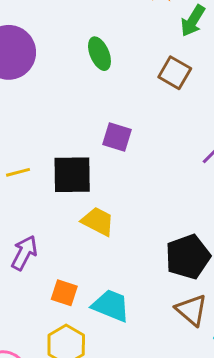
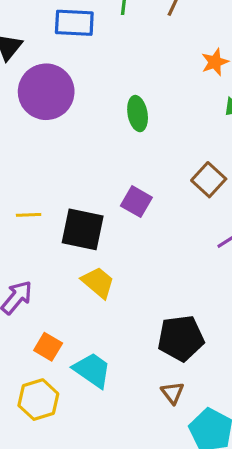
brown square: (175, 73) -> (209, 180), moved
brown triangle: (191, 310) -> (172, 393), size x0.7

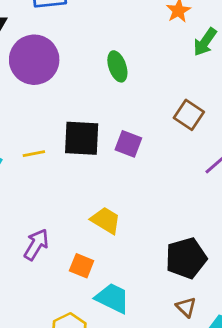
yellow line: (29, 215) -> (34, 154), moved
black square: (83, 229) -> (82, 138), moved
orange square: (48, 347) -> (82, 266), moved

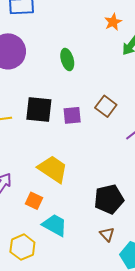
brown square: (189, 115) -> (106, 106), moved
purple square: (128, 144) -> (72, 115), turned -30
yellow trapezoid: (106, 220) -> (53, 169), size x1.4

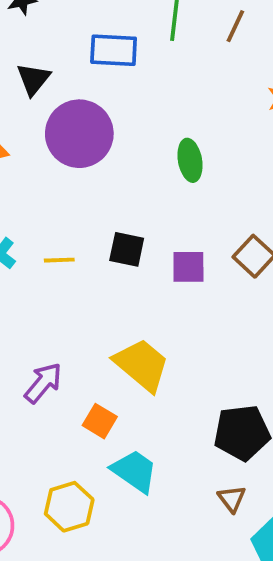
black square: (39, 109) -> (127, 249), size x0.7

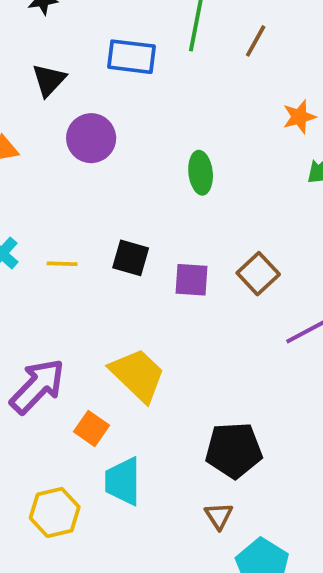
purple circle: (79, 134) -> (91, 138), size x0.7
purple arrow: (43, 383) -> (37, 386), size x1.4
cyan trapezoid: (134, 471) -> (123, 481), turned -129

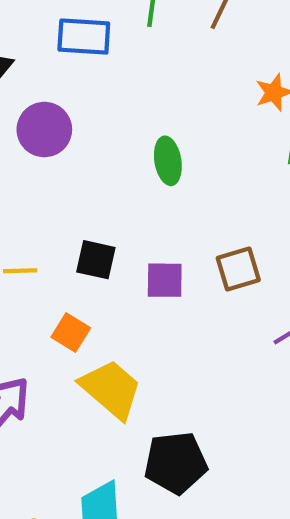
brown square: (258, 274) -> (238, 269), turned 30
orange square: (92, 429) -> (71, 332), moved
black pentagon: (234, 450) -> (176, 463), moved

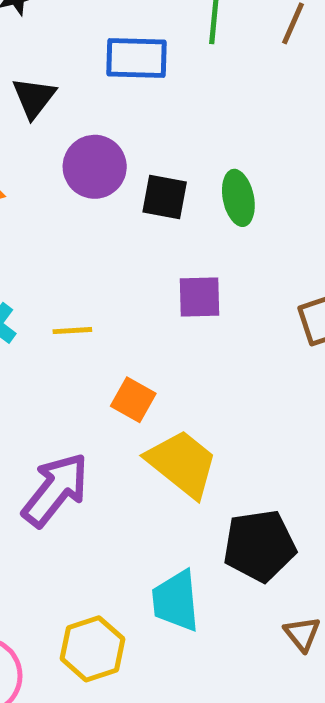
black square: (96, 260) -> (165, 197), moved
purple square: (165, 280) -> (199, 297), moved

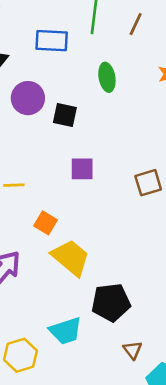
green ellipse: (238, 198) -> (107, 77), moved
cyan trapezoid: (176, 601) -> (66, 331), turned -104

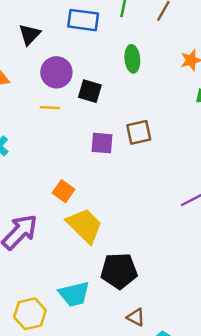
brown square: (148, 183) -> (139, 132), moved
yellow line: (14, 185) -> (50, 108), moved
brown triangle: (133, 350) -> (136, 317), turned -30

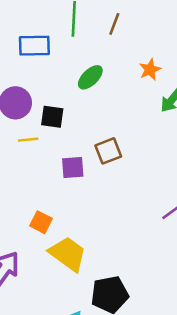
green ellipse: (132, 59) -> (90, 77), turned 60
yellow line: (50, 108) -> (28, 140), moved

